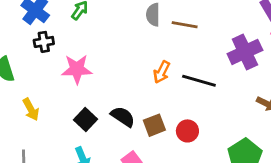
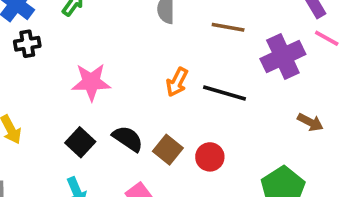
brown line: (185, 25) -> (228, 27), moved
pink star: (77, 69) -> (91, 82), moved
brown square: (154, 125) -> (168, 150), turned -30

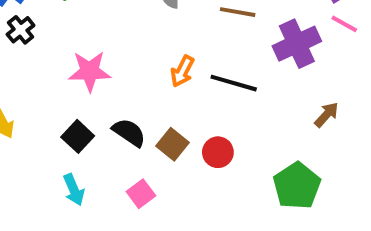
black cross: (27, 44) -> (20, 30), turned -30
brown arrow: (310, 122) -> (326, 115), turned -75

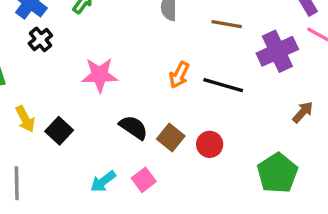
black square: (78, 136) -> (59, 131), moved
cyan arrow: (74, 190) -> (103, 182), moved, turned 76

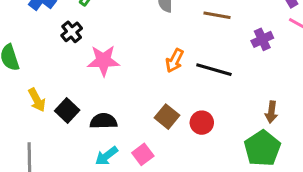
black cross: (40, 39) -> (72, 32), moved
purple cross: (277, 51) -> (262, 39), size x0.6
brown arrow: (303, 112) -> (271, 112), moved, turned 145
black semicircle: (134, 127) -> (103, 121), moved, turned -36

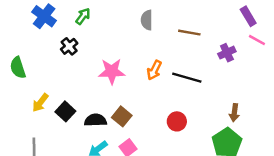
pink star: (103, 61) -> (112, 71), moved
yellow arrow: (37, 100) -> (40, 103), turned 66
brown square: (167, 117) -> (122, 116), moved

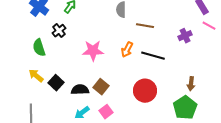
brown line: (189, 33) -> (145, 26), moved
green semicircle: (18, 68) -> (39, 48), moved
yellow arrow: (40, 103) -> (36, 76), turned 91
red circle: (177, 121) -> (145, 91), size x1.5

